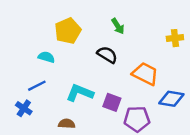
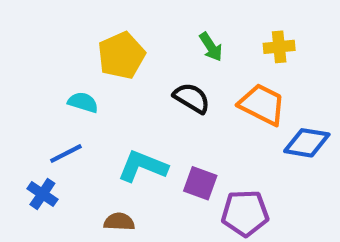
yellow cross: (175, 38) -> (279, 47), moved
orange trapezoid: (145, 74) -> (262, 104), moved
blue diamond: (171, 99) -> (307, 143), moved

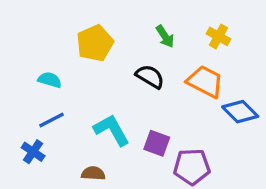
yellow cross: (279, 47) -> (218, 36), turned 35
cyan semicircle: (83, 102) -> (50, 80), moved
blue diamond: (307, 143) -> (240, 112), turned 36
cyan L-shape: (143, 166) -> (112, 130), turned 39

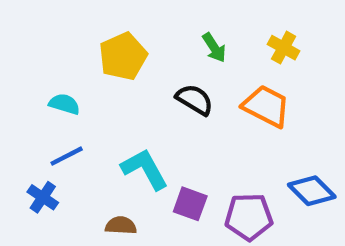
blue diamond: (240, 112) -> (312, 191), moved
purple square: (157, 143) -> (190, 204), moved

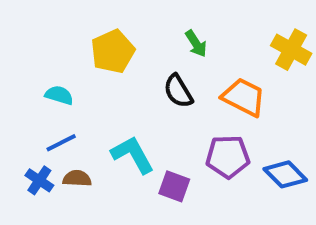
yellow cross: (284, 48) -> (291, 50), moved, size x1.4
black semicircle: (195, 100) -> (178, 91), turned -152
purple pentagon: (249, 217) -> (228, 157), moved
brown semicircle: (121, 225) -> (77, 178), moved

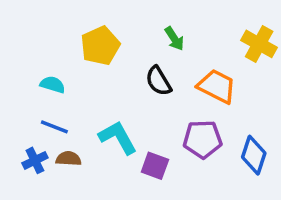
blue line: (61, 143) -> (54, 127), turned 48
blue diamond: (285, 174) -> (254, 155), turned 63
blue cross: (39, 180) -> (35, 160), turned 30

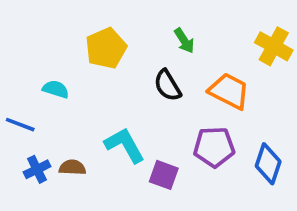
blue line: (54, 127) -> (20, 125), moved

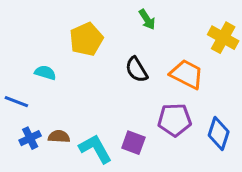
green arrow: (184, 41) -> (147, 19), moved
cyan L-shape: (125, 145) -> (95, 149), moved

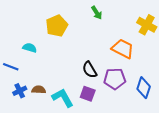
black semicircle: (136, 70) -> (90, 70), moved

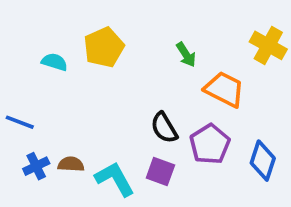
green arrow: (97, 13) -> (186, 55), moved
cyan semicircle: (30, 48) -> (54, 62), moved
purple pentagon: (115, 79) -> (210, 144), turned -30

